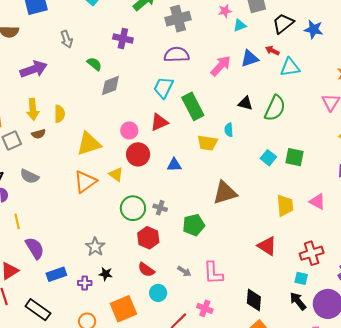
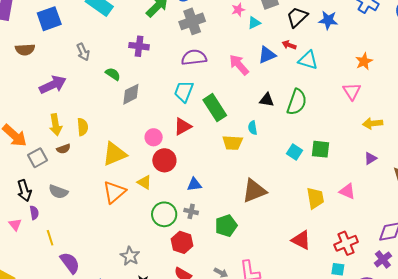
pink arrow: (221, 66) -> (239, 65), turned -80
cyan triangle: (290, 67) -> (308, 60), turned 30
blue triangle: (174, 165) -> (194, 184), moved

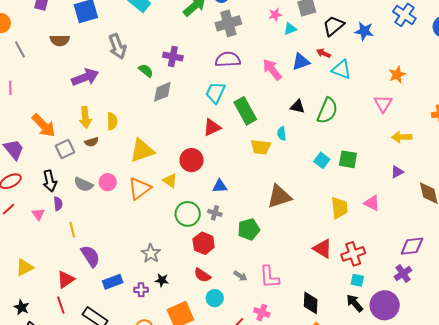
purple cross: (139, 46) -> (173, 56), moved
gray arrow: (83, 52) -> (117, 47), size x1.4
pink circle: (154, 137) -> (108, 182), moved
red cross: (346, 243) -> (353, 254), moved

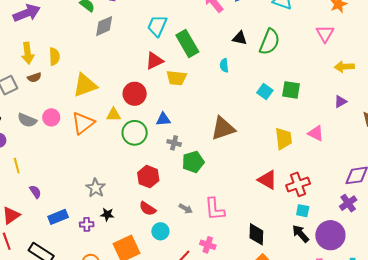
yellow trapezoid: (261, 147) -> (176, 78), moved
yellow triangle: (170, 181) -> (113, 115), turned -35
gray cross: (215, 213) -> (174, 143), moved
green circle: (188, 214) -> (135, 133), moved
purple semicircle: (90, 256) -> (35, 192), size x0.6

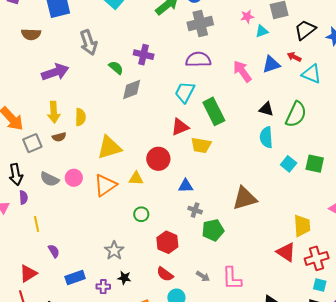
cyan semicircle: (224, 65) -> (266, 137), moved, size x1.5
green circle: (135, 133) -> (141, 214), moved, size x0.6
yellow trapezoid: (283, 139) -> (302, 226), moved

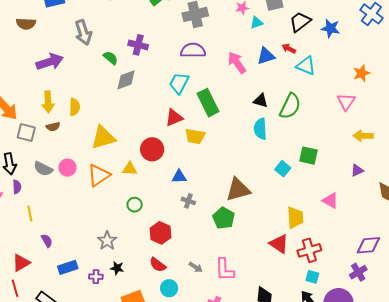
gray square: (32, 143) -> (26, 133), turned 36
cyan square: (289, 164) -> (283, 169), moved
green pentagon: (213, 230) -> (224, 218), moved, turned -30

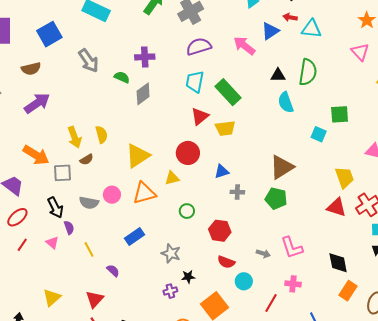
purple arrow: (50, 62) -> (37, 103), moved
orange triangle: (99, 175) -> (144, 193), turned 35
blue rectangle: (68, 267) -> (134, 236), moved

